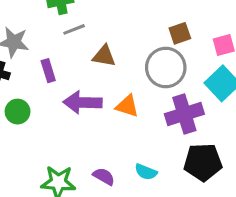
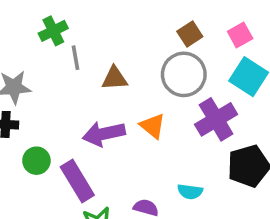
gray line: (74, 29) -> (75, 58), turned -65
purple rectangle: (48, 71) -> (77, 181), moved, size x1.6
orange triangle: (127, 106) -> (153, 126), turned 35

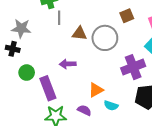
gray circle: (184, 74) -> (105, 38), moved
orange triangle: (153, 126) -> (96, 90), moved, turned 42
purple arrow: (104, 134) -> (68, 64), size x0.7

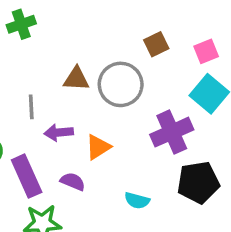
gray line: (59, 18) -> (31, 107), moved
orange triangle: (96, 90) -> (98, 147), moved
purple semicircle: (84, 110) -> (73, 182), moved

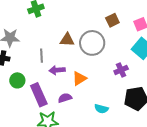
purple cross: (172, 132) -> (121, 70), size x0.6
purple semicircle: (73, 182) -> (65, 98), turned -40

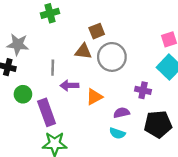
brown square: (112, 20) -> (97, 31), moved
purple cross: (121, 70) -> (143, 90), turned 32
purple semicircle: (65, 98) -> (121, 113), moved

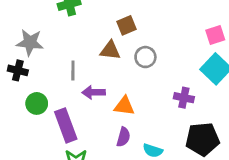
gray circle: (112, 57) -> (145, 57), size x0.6
orange triangle: (94, 97) -> (124, 106), turned 36
purple semicircle: (121, 113) -> (123, 137), moved, turned 119

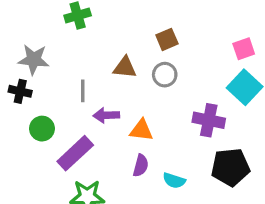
brown square: (127, 25) -> (167, 39), moved
purple cross: (184, 98) -> (209, 120), size x1.4
purple rectangle: (66, 125) -> (75, 153), turned 68

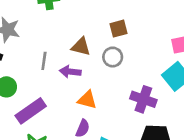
purple arrow: (106, 115) -> (70, 72), moved

